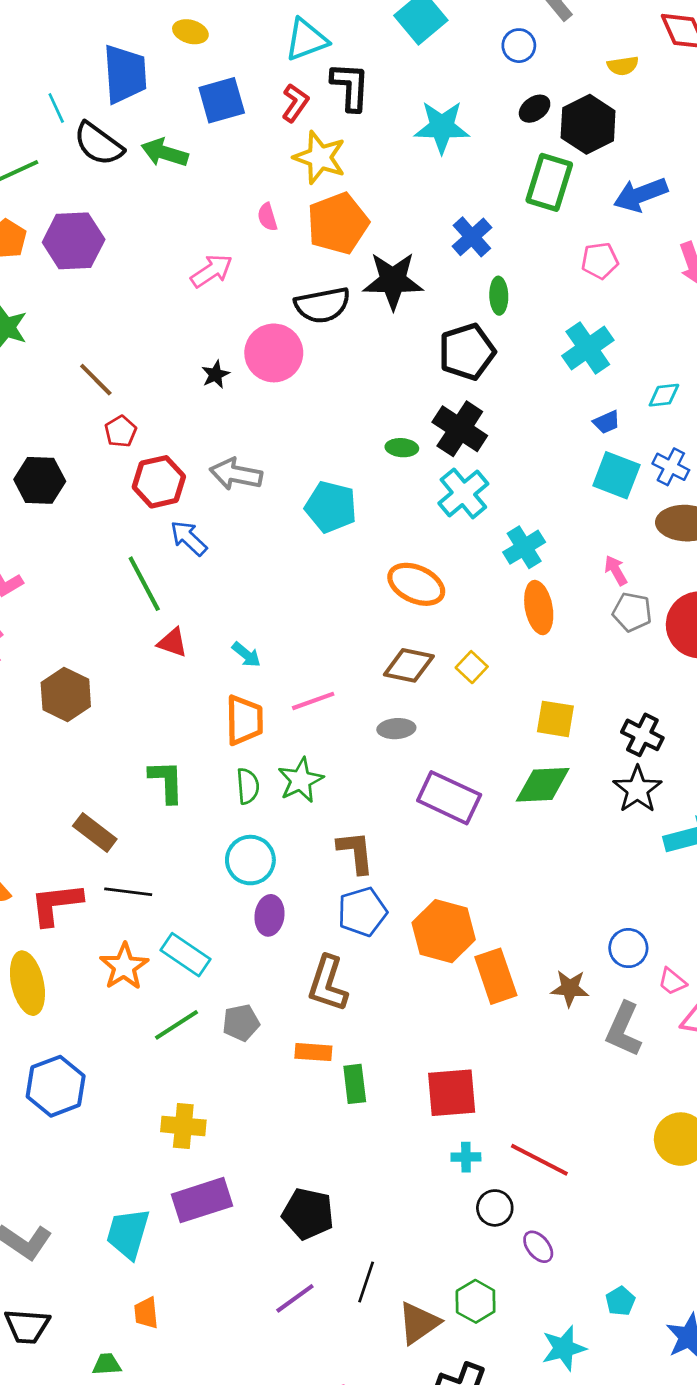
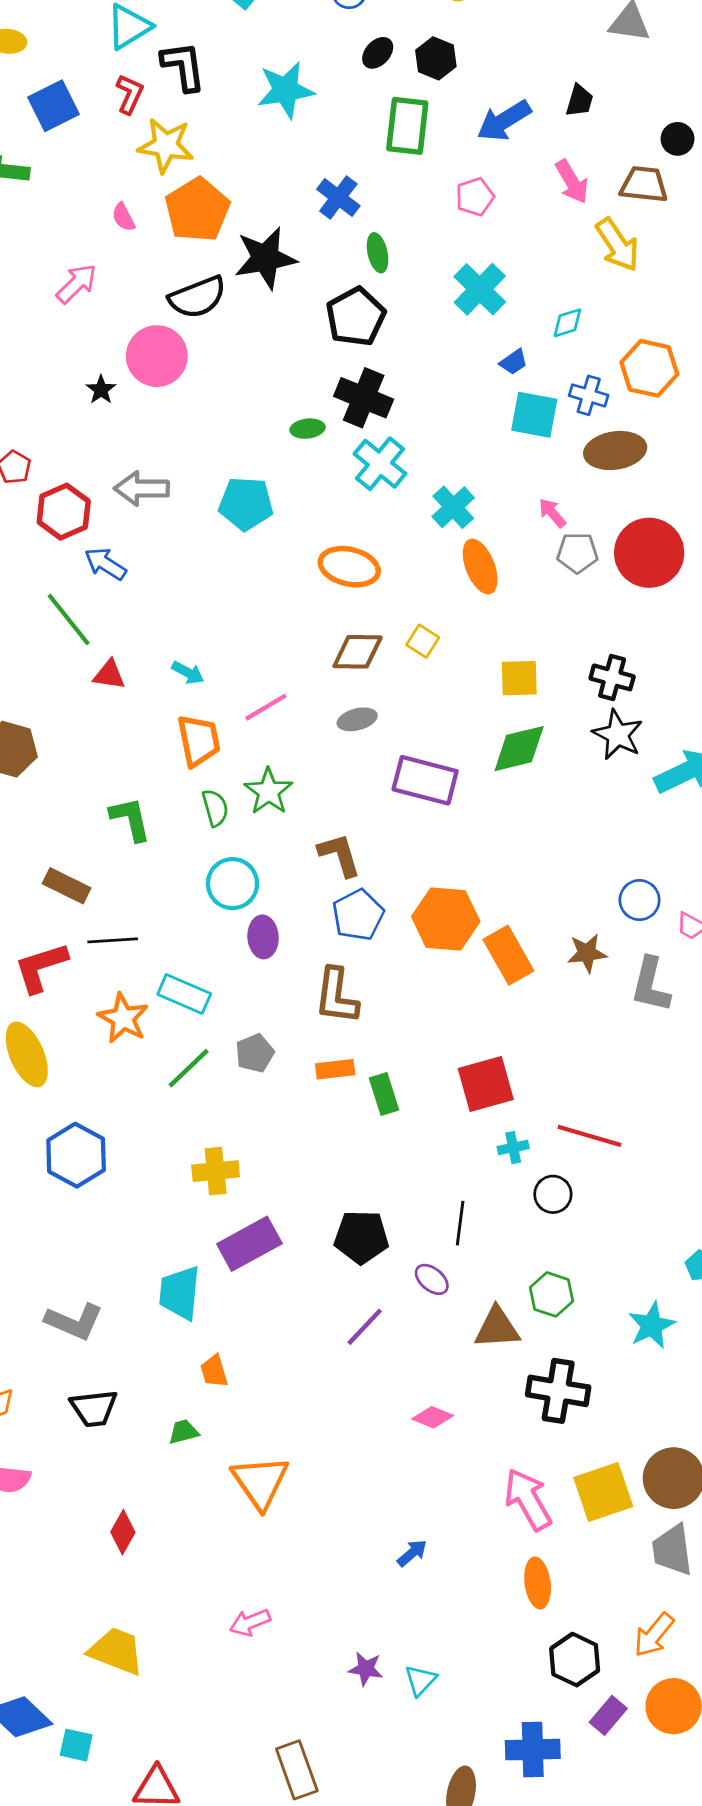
black hexagon: (588, 124) -> (436, 58), size x0.7
purple ellipse: (538, 1247) -> (432, 1279), moved
black line: (366, 1282) -> (460, 1223), moved
brown triangle: (419, 1323) -> (497, 1328), turned 42

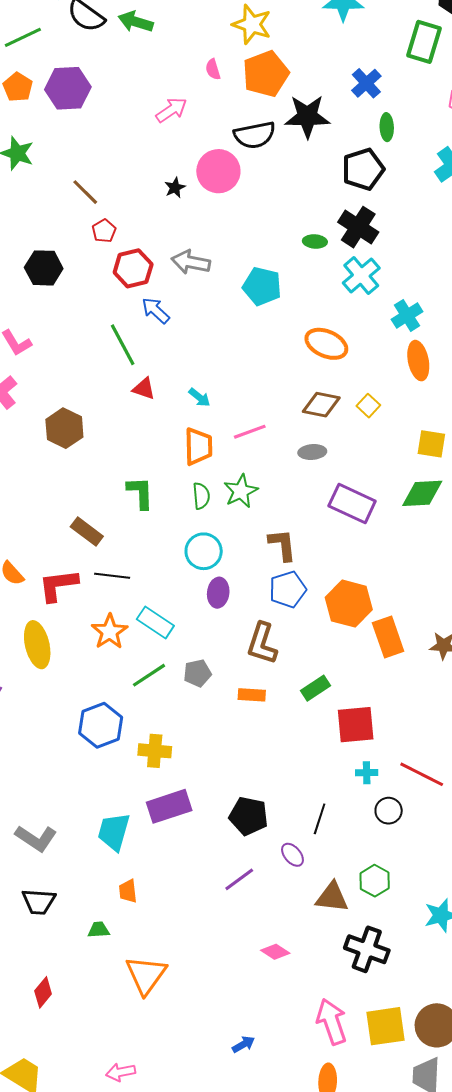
green rectangle: (384, 1094) -> (316, 688), moved, turned 64
blue hexagon: (76, 1155) -> (101, 725), moved

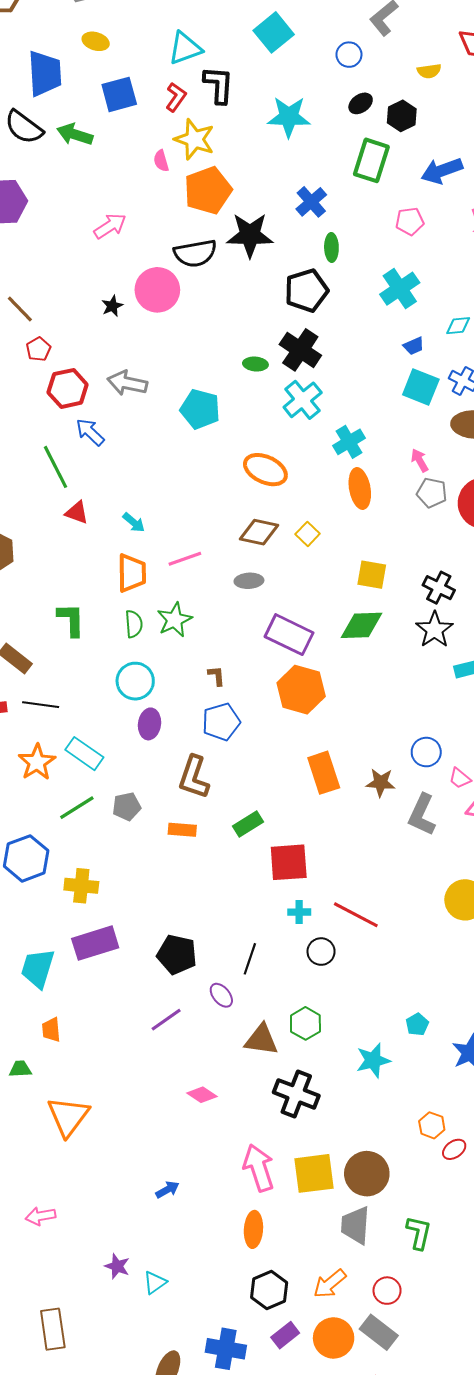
pink semicircle: (213, 69) -> (161, 161), moved
brown L-shape: (282, 545) -> (217, 676), size x0.6
orange hexagon: (349, 604) -> (301, 690), moved

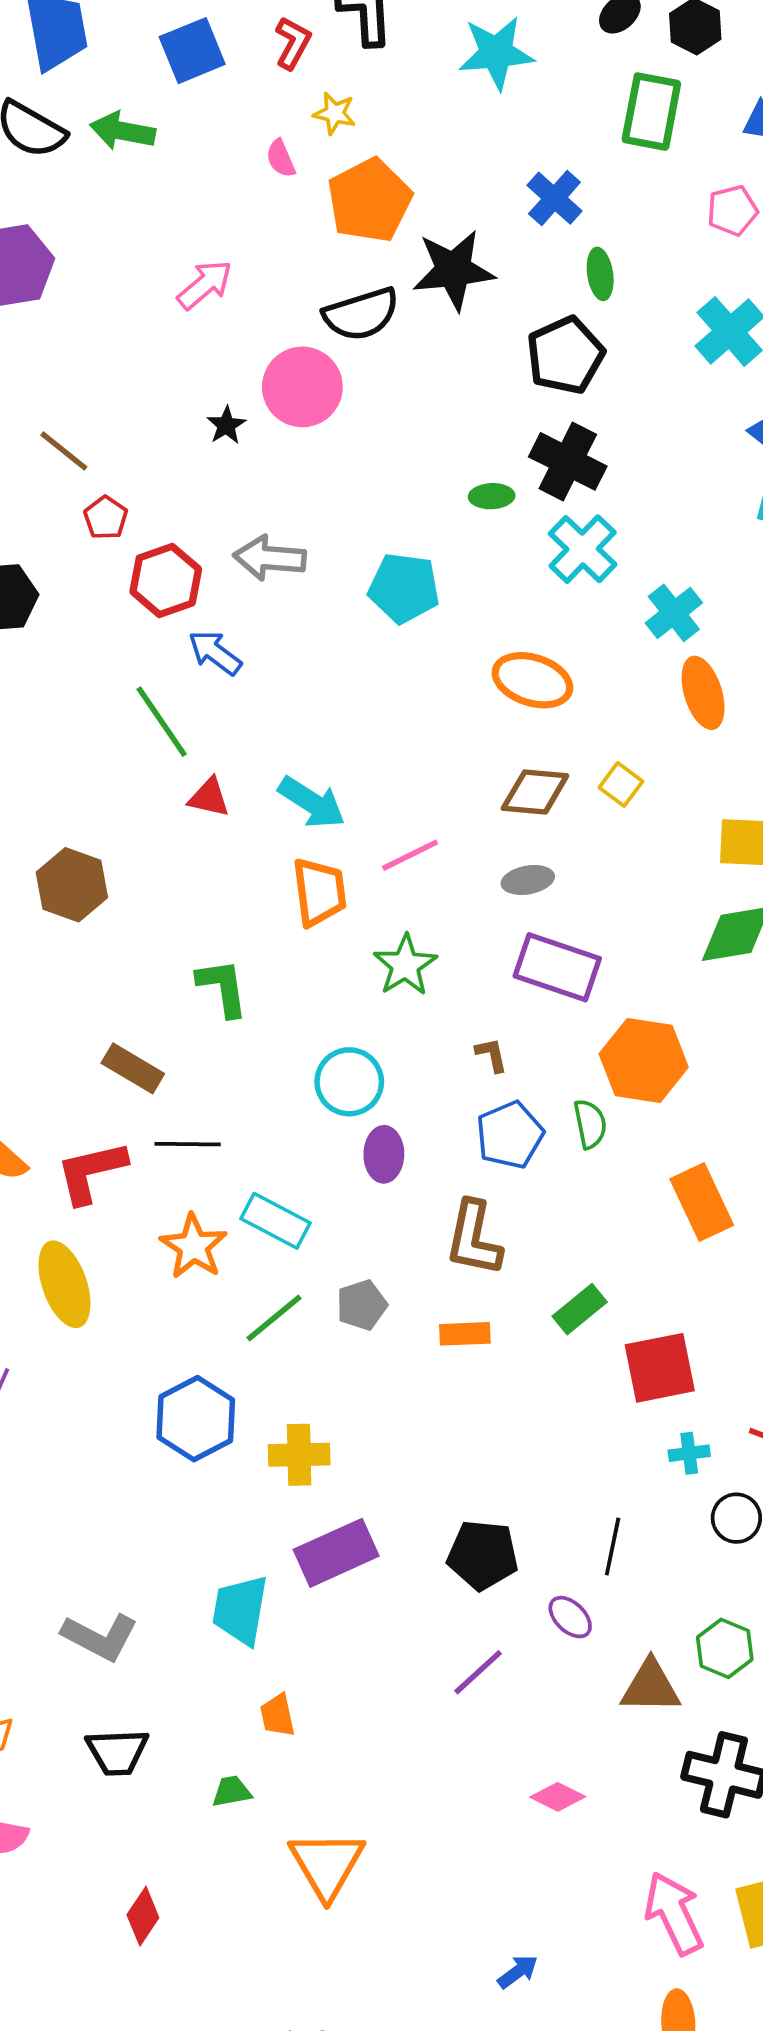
yellow star: (194, 139) -> (335, 113), size x0.6
cyan arrow: (134, 522) -> (312, 802), size x1.6
green semicircle: (134, 624) -> (590, 1124), moved
purple rectangle: (289, 635) -> (557, 967), moved

